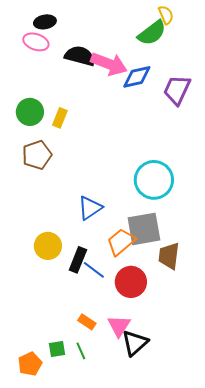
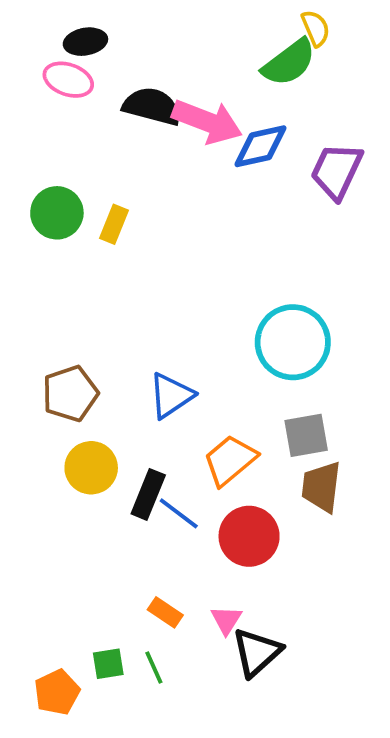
brown pentagon: (37, 155) -> (70, 394), moved
gray square: (144, 229) -> (306, 435), moved, size x0.7
pink triangle: (119, 326) -> (226, 620), size x0.7

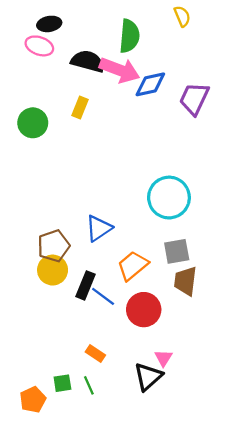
green semicircle: (289, 63) -> (129, 36), moved, turned -48
yellow rectangle: (114, 224) -> (80, 107), moved
brown pentagon: (70, 394) -> (54, 246), moved
pink triangle: (226, 620) -> (163, 358), moved

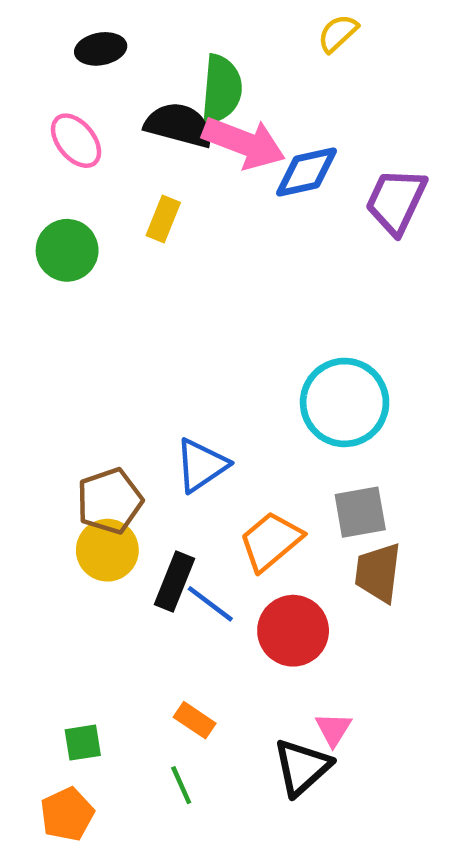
yellow semicircle: (182, 16) -> (338, 33), moved, turned -110
green semicircle: (129, 36) -> (221, 89), moved
pink ellipse: (39, 46) -> (76, 141), moved, turned 32
green square: (62, 383) -> (83, 743), moved

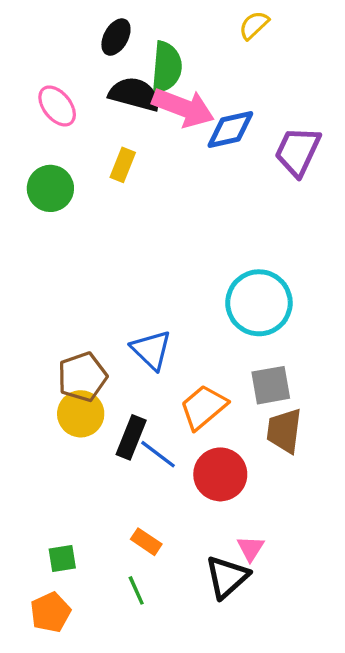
black ellipse: (101, 49) -> (116, 37), moved, turned -51
blue triangle: (201, 465) -> (151, 350), turned -42

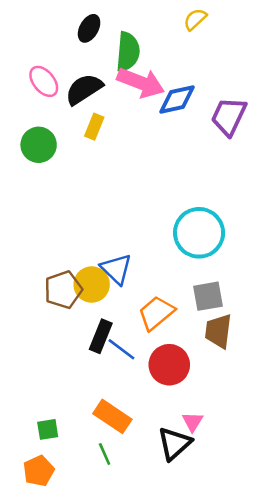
black semicircle: (134, 94) -> (84, 89), moved, turned -48
yellow circle: (81, 414) -> (92, 285), moved
orange rectangle: (146, 542) -> (112, 416), size x1.6

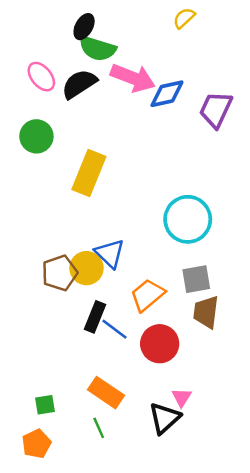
green semicircle: (128, 52) -> (97, 49), moved, turned 102
yellow rectangle: (94, 127) -> (89, 173), moved, size x1.8

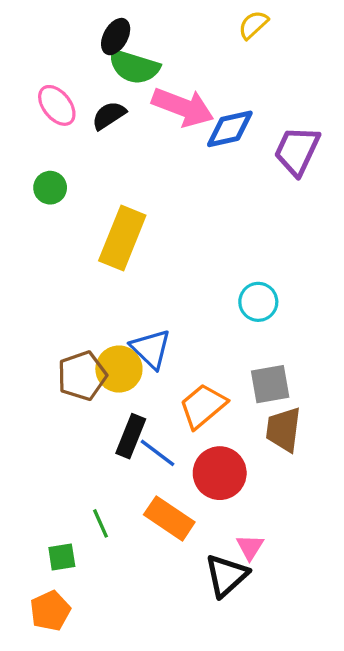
black semicircle: (79, 84) -> (109, 115), size x0.7
green circle: (36, 136) -> (50, 188), size x0.7
cyan circle: (188, 219) -> (258, 302), size x0.6
orange rectangle: (106, 393) -> (169, 518), moved
green line: (99, 428) -> (100, 523), moved

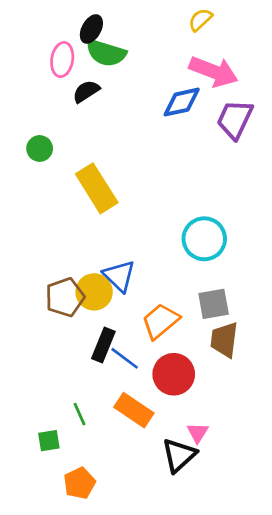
pink ellipse: (57, 105) -> (62, 60), moved, turned 48
pink arrow: (183, 107) -> (214, 71), moved
yellow rectangle: (122, 238) -> (97, 188), turned -54
cyan circle: (258, 302) -> (204, 239), size x1.4
orange pentagon: (50, 611) -> (79, 483), moved

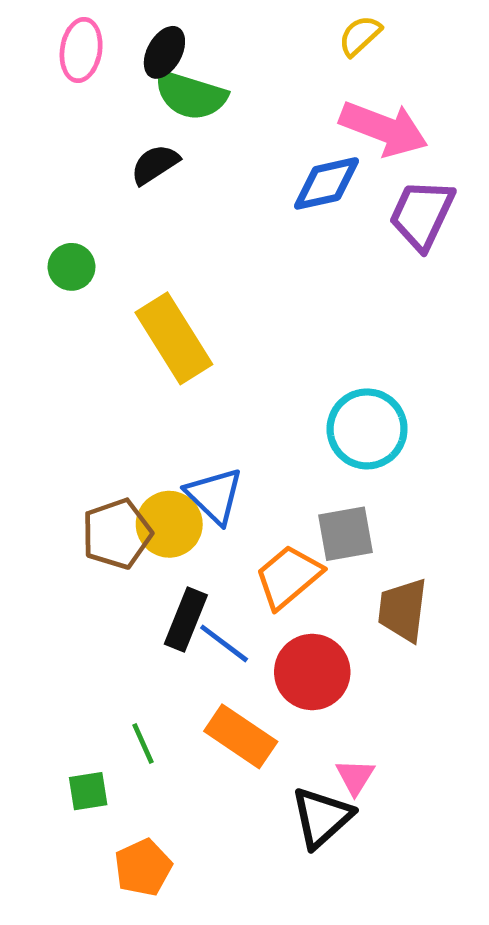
pink ellipse: (62, 60) -> (81, 50), moved
gray square: (214, 304) -> (346, 534), moved

